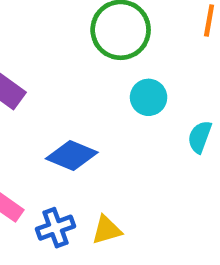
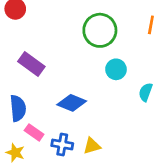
blue cross: (55, 228) -> (62, 145), turned 30

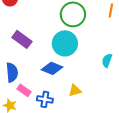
cyan circle: (116, 69) -> (65, 43), moved, size x1.6
yellow triangle: (92, 146) -> (75, 90), moved

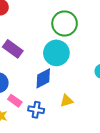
blue diamond: (52, 68) -> (43, 78), turned -50

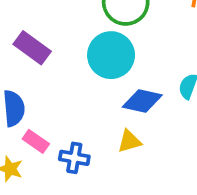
blue diamond: (43, 78) -> (142, 101), moved, turned 40

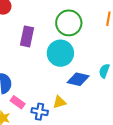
purple rectangle: (32, 48) -> (27, 36), moved, turned 66
yellow triangle: (129, 141) -> (59, 102), moved

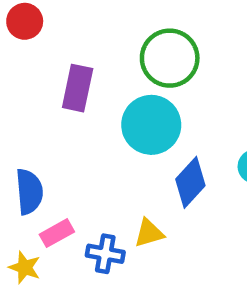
blue diamond: (78, 79) -> (190, 182), turned -60
pink rectangle: (18, 102) -> (57, 233), turned -64

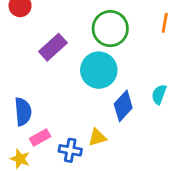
purple rectangle: (78, 88) -> (53, 47), turned 36

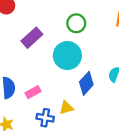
green circle: (110, 29) -> (76, 23), size x0.7
pink rectangle: (40, 137) -> (33, 92), moved

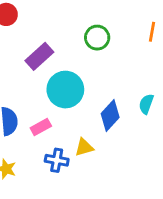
cyan circle: (67, 56) -> (65, 90), moved

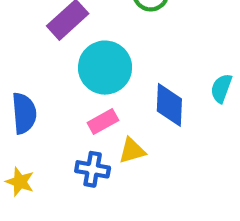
blue diamond: (110, 115) -> (169, 105), turned -40
pink rectangle: (41, 127) -> (103, 122), moved

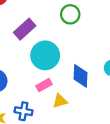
blue cross: (93, 169) -> (23, 111), moved

